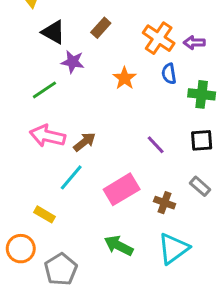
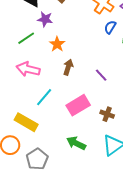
blue semicircle: (169, 74) -> (110, 27), turned 40
orange star: (125, 78) -> (57, 44), moved
brown arrow: (84, 142) -> (68, 67), moved, turned -35
yellow rectangle: (44, 214) -> (26, 122), size x1.6

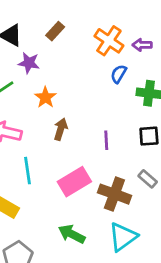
purple line: (101, 75) -> (106, 140), turned 40
cyan line: (44, 97) -> (27, 171), turned -48
brown cross: (107, 114) -> (114, 194), size x1.6

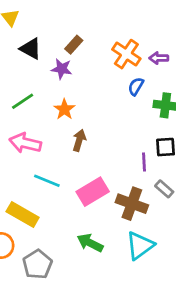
purple star: (29, 63) -> (62, 69), moved
purple line: (106, 140) -> (144, 162), moved
cyan line: (27, 171) -> (47, 181), turned -60

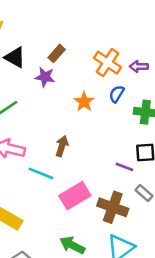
orange star: (64, 109) -> (84, 102), moved
purple line: (144, 162) -> (124, 167), turned -66
cyan line: (47, 181) -> (41, 173), moved

